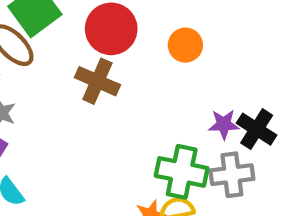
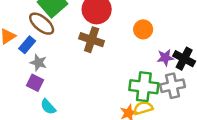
orange circle: (185, 45) -> (143, 29), moved

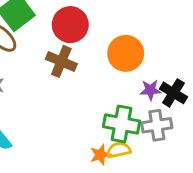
orange circle: (143, 29) -> (126, 53), size x1.5

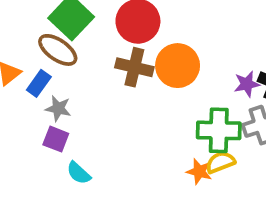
orange circle: (126, 53) -> (178, 66), moved
orange star: (100, 155) -> (199, 171), turned -30

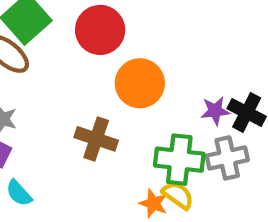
brown cross: (134, 67) -> (96, 139), moved
yellow semicircle: (220, 162) -> (178, 195), turned 52

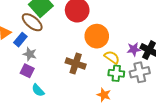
green cross: (179, 160) -> (116, 73), size x0.7
yellow semicircle: (178, 195) -> (112, 57), moved

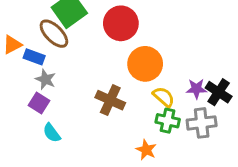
blue rectangle: (20, 40) -> (34, 57), turned 64

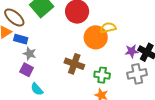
brown ellipse: (54, 34) -> (14, 17), moved
yellow semicircle: (164, 97) -> (108, 28), moved, turned -49
green cross: (168, 121) -> (102, 75), moved

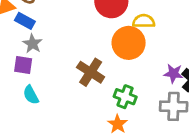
yellow semicircle: (108, 28) -> (144, 21), moved
purple square: (27, 70) -> (23, 65), turned -32

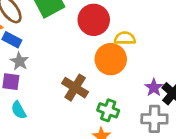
purple star: (173, 73) -> (154, 88), turned 30

